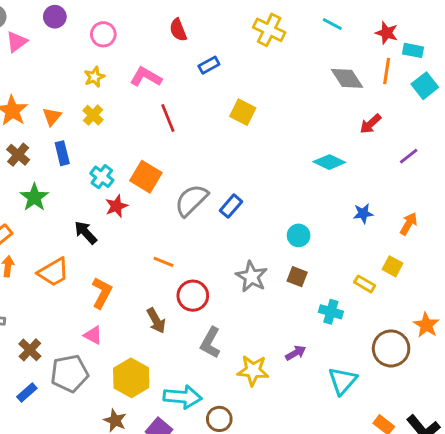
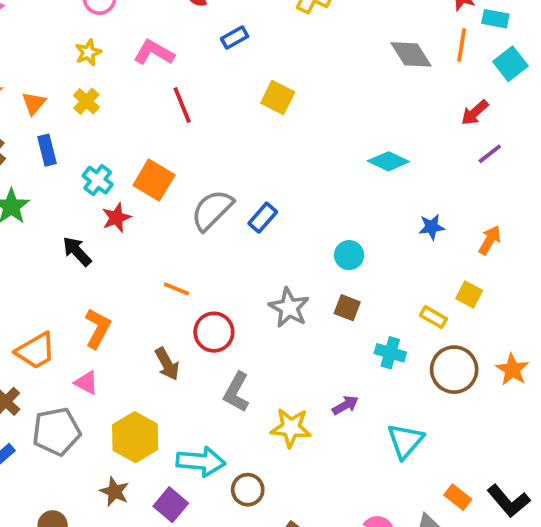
red arrow: (370, 124) -> (475, 113), moved
orange trapezoid: (53, 272) -> (36, 351), moved
brown circle: (391, 348) -> (454, 370), moved

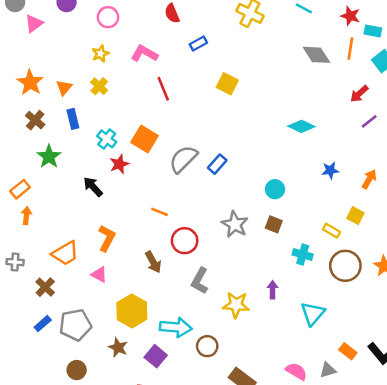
purple arrow: (345, 405) -> (273, 290), turned -60
gray pentagon: (56, 431) -> (75, 325), moved

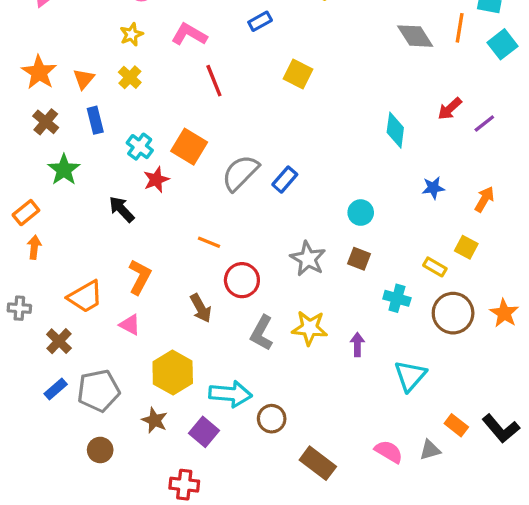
red arrow: (359, 94) -> (450, 109), moved
cyan diamond: (301, 126) -> (395, 130), turned 72
yellow star: (236, 305) -> (310, 328), moved

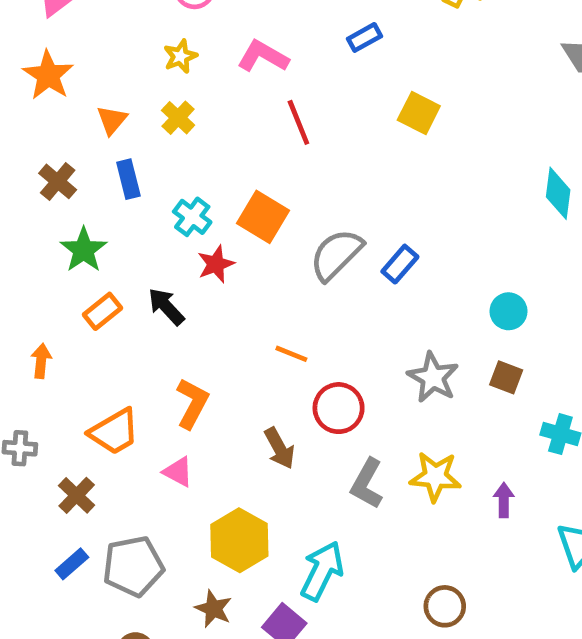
orange star: (39, 72) -> (48, 75), moved
orange rectangle: (26, 213) -> (102, 311), moved
cyan arrow: (230, 394) -> (322, 571), turned -69
brown circle: (272, 419) -> (445, 606), moved

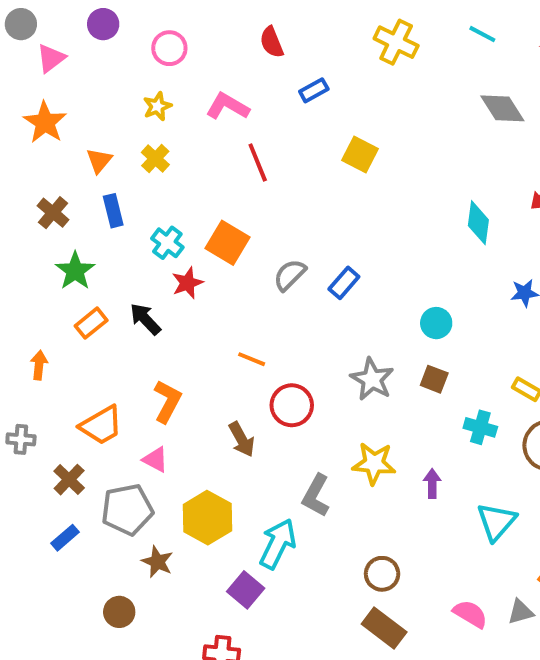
gray semicircle: (336, 255) -> (290, 275), size x0.7
gray L-shape: (367, 484) -> (316, 496), moved
gray pentagon: (133, 566) -> (127, 510), moved
brown star: (213, 609) -> (157, 562), moved

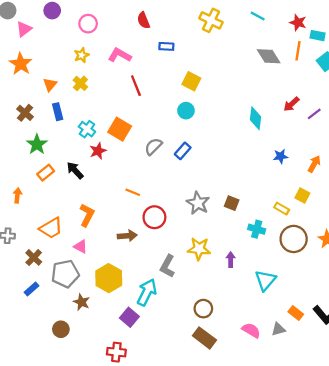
blue rectangle: (314, 90) -> (166, 46), turned 32
cyan circle: (436, 323) -> (186, 111), moved
brown arrow: (242, 439) -> (127, 236), turned -66

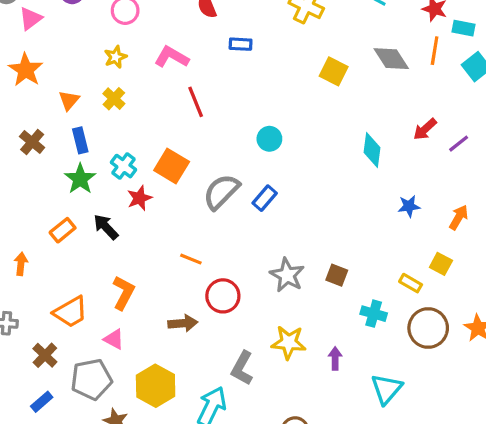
yellow square: (191, 81) -> (334, 71), moved
green star: (37, 144) -> (80, 179), moved
gray semicircle: (153, 147) -> (221, 192), size x1.4

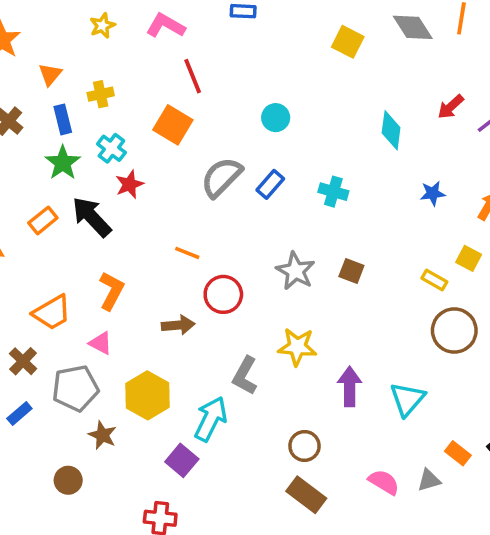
yellow cross: (114, 99) -> (101, 94), moved, turned 35
orange square: (172, 166) -> (173, 125), moved
black arrow: (106, 227) -> (92, 217), size x1.4
cyan cross: (374, 314) -> (333, 192), moved
purple arrow: (335, 358) -> (350, 386), moved, size x1.5

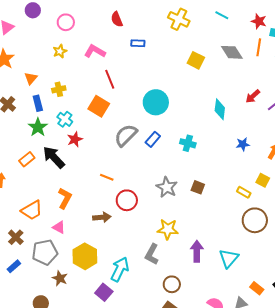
cyan circle: (276, 118) -> (156, 102), size x1.6
gray L-shape: (245, 376) -> (152, 254), moved

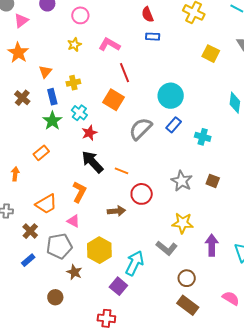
red semicircle: (117, 19) -> (148, 14), moved
blue rectangle: (153, 139) -> (174, 125), moved
black arrow: (54, 157) -> (92, 162), moved
gray L-shape: (152, 254) -> (167, 248), turned -80

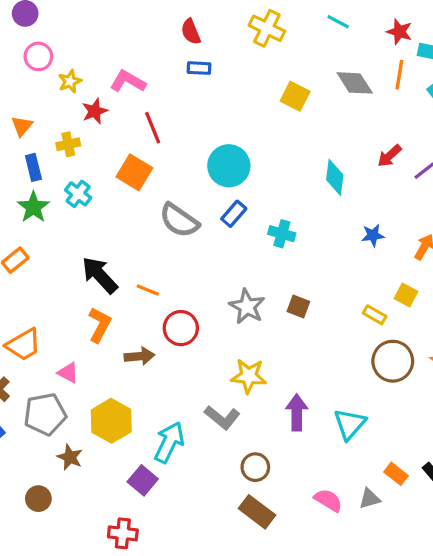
pink circle: (80, 15) -> (38, 56), moved
gray semicircle: (141, 129) -> (179, 220), turned -100
red star: (89, 133) -> (95, 111), moved
orange L-shape: (79, 192) -> (100, 325), moved

